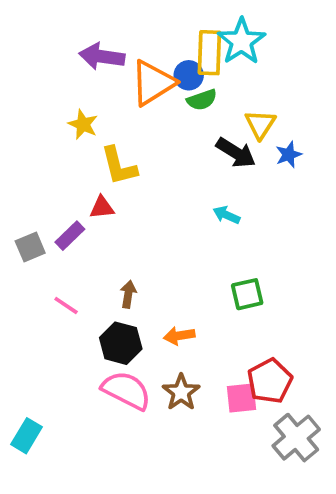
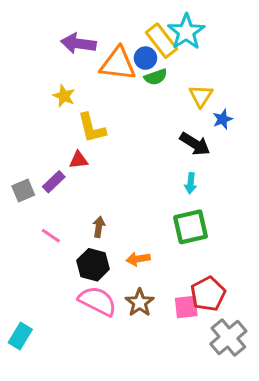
yellow rectangle: (209, 53) -> (161, 41), turned -40
orange triangle: (153, 83) -> (118, 64), turned 39
black arrow: (236, 153) -> (195, 144), moved
cyan arrow: (226, 215) -> (191, 183), moved, turned -108
green square: (247, 294) -> (191, 227), size x1.4

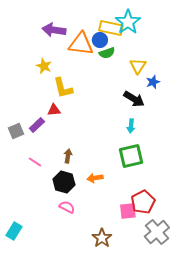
yellow rectangle: (161, 41) -> (111, 28), turned -40
pink semicircle: (97, 301) -> (67, 207), size x0.6
brown star: (140, 303) -> (102, 238), moved

